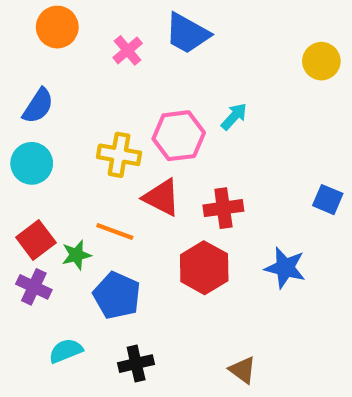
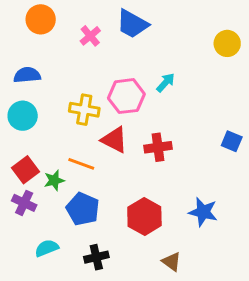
blue semicircle: (38, 106) -> (27, 75), turned -128
red hexagon: (204, 268) -> (144, 216), moved
blue star: (285, 268) -> (203, 212), moved

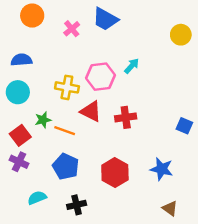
blue square: (232, 141) -> (184, 126), moved
green star: (54, 180) -> (43, 120), moved
brown triangle: (172, 262) -> (170, 208), moved

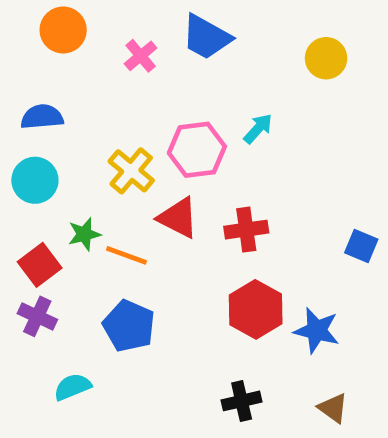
yellow circle: (181, 35) -> (326, 58), moved
yellow cross: (67, 87) -> (131, 171), turned 30
red hexagon: (115, 173) -> (256, 309), moved
black cross: (77, 205) -> (242, 401), moved

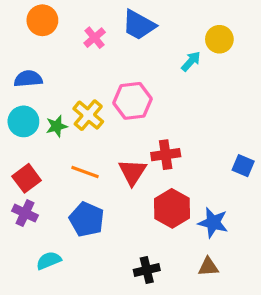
cyan arrow: (258, 129) -> (191, 61), moved
red triangle: (178, 218) -> (132, 172), moved, turned 36
green star: (84, 234) -> (57, 126), moved
black cross: (242, 401) -> (147, 270), moved
brown triangle: (333, 408) -> (208, 267), moved, turned -40

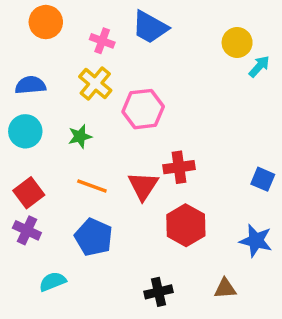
pink cross: (95, 38) -> (102, 41), turned -30
cyan arrow: (191, 61) -> (259, 66), moved
yellow cross: (88, 115) -> (95, 83), moved
green star: (57, 126) -> (80, 136), moved
blue star: (213, 223) -> (256, 241), moved

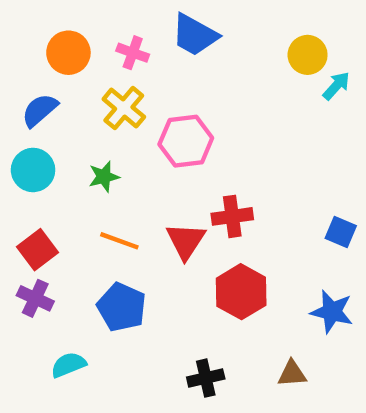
orange circle: (46, 22) -> (68, 53), moved
blue semicircle: (30, 85) -> (40, 110), turned -36

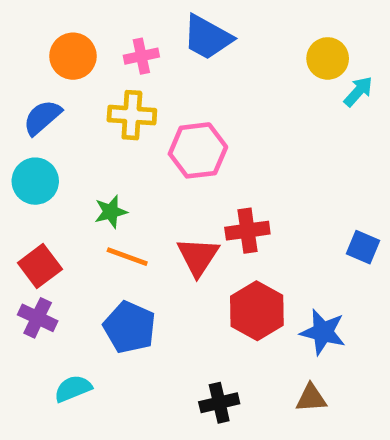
pink cross: (133, 53) -> (141, 56), turned -32
yellow cross: (124, 108) -> (132, 115), turned -36
green star: (104, 177) -> (111, 212), moved
blue star: (332, 312) -> (323, 332), moved

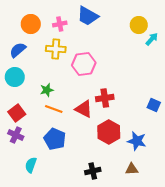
red triangle: (198, 257) -> (84, 109), turned -36
cyan semicircle: (73, 389) -> (31, 165), turned -49

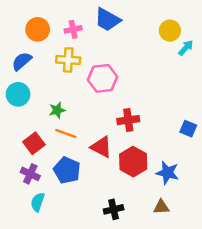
red triangle: (84, 109) -> (101, 147), moved
red square: (17, 113) -> (34, 143), moved
purple cross: (16, 135) -> (30, 174), moved

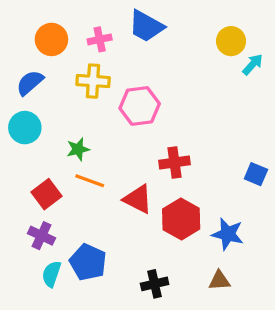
blue pentagon: (67, 170) -> (88, 262), moved

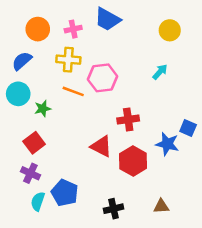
cyan arrow: (253, 64) -> (160, 72), moved
green star: (78, 149) -> (43, 109), moved
orange line: (90, 181) -> (73, 91), moved
blue star: (228, 234) -> (167, 144), moved

